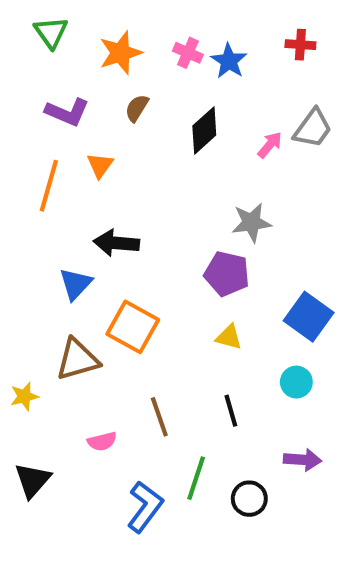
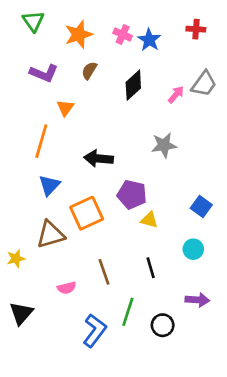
orange line: (49, 186) -> (41, 141), moved
black arrow: (116, 243) -> (99, 158), moved
purple pentagon: (227, 274) -> (132, 195), moved
blue square: (309, 317) -> (201, 207), size x0.7
orange square: (133, 327) -> (87, 213), turned 36

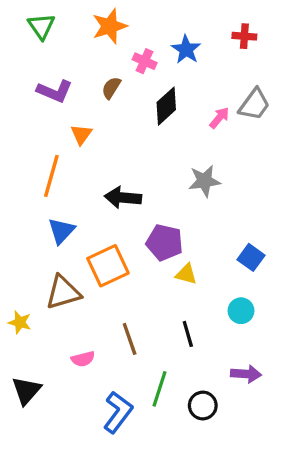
orange star: (79, 34) -> (110, 26), moved
pink cross: (123, 34) -> (145, 61), moved
yellow star: (16, 259) -> (20, 322), turned 30

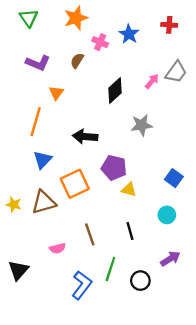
black diamond: (166, 106) -> (115, 91), moved
yellow star: (20, 322) -> (14, 205), moved
purple arrow: (246, 374) -> (170, 259), turned -36

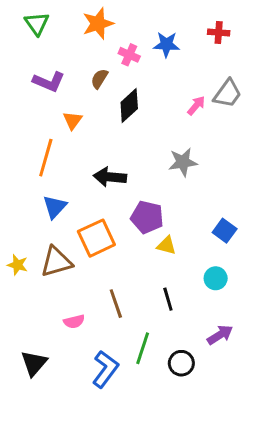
blue star: (129, 34) -> (166, 44), turned -30
black diamond: (115, 91) -> (129, 105), moved
black triangle: (18, 270) -> (34, 363), moved

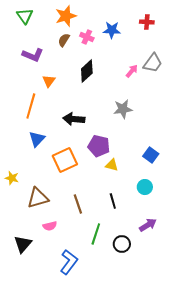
brown semicircle: (99, 79) -> (64, 40), moved
brown triangle: (56, 262) -> (38, 198), moved
pink semicircle: (74, 321) -> (50, 226), moved
blue L-shape: (105, 369) -> (69, 262), moved

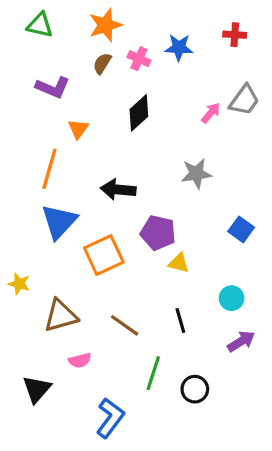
green triangle: (25, 16) -> (40, 25), turned -42
blue triangle: (37, 139) -> (59, 222), size x1.4
blue square: (151, 155) -> (241, 229), moved
brown line: (78, 204) -> (125, 325), turned -36
purple arrow: (148, 225) -> (241, 341), moved

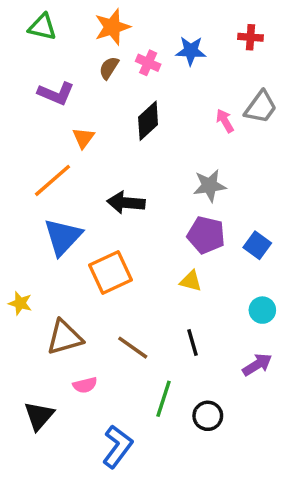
pink arrow: (211, 113) -> (225, 121), turned -70
orange line: (49, 169) -> (53, 180), turned 33
purple pentagon: (158, 233) -> (206, 235), moved
cyan circle: (232, 298) -> (262, 310), moved

